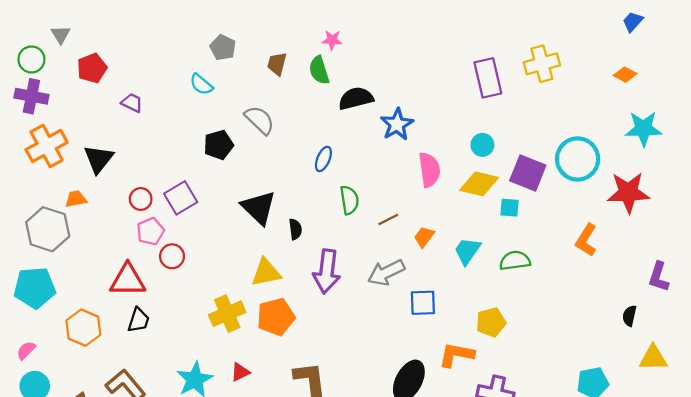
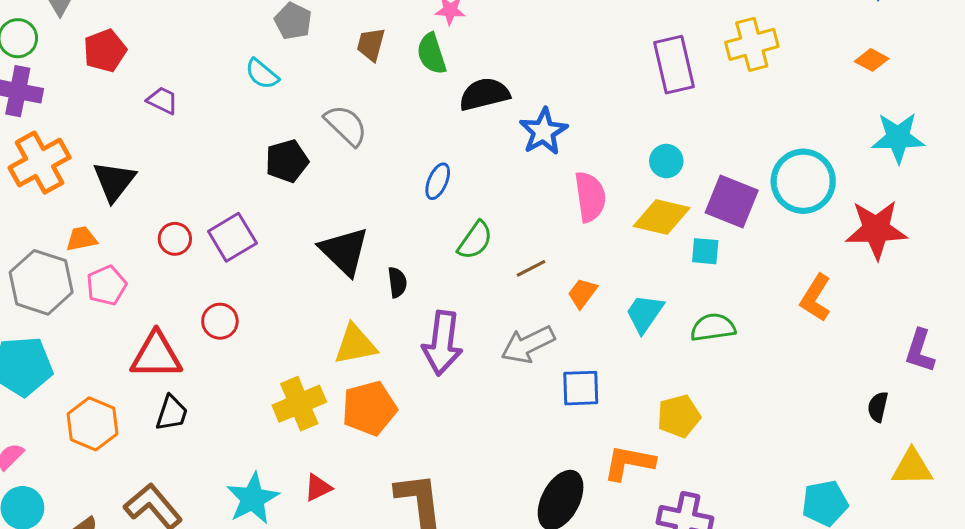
green semicircle: (349, 200) -> (475, 240), turned 44
pink pentagon: (150, 231) -> (106, 285), moved

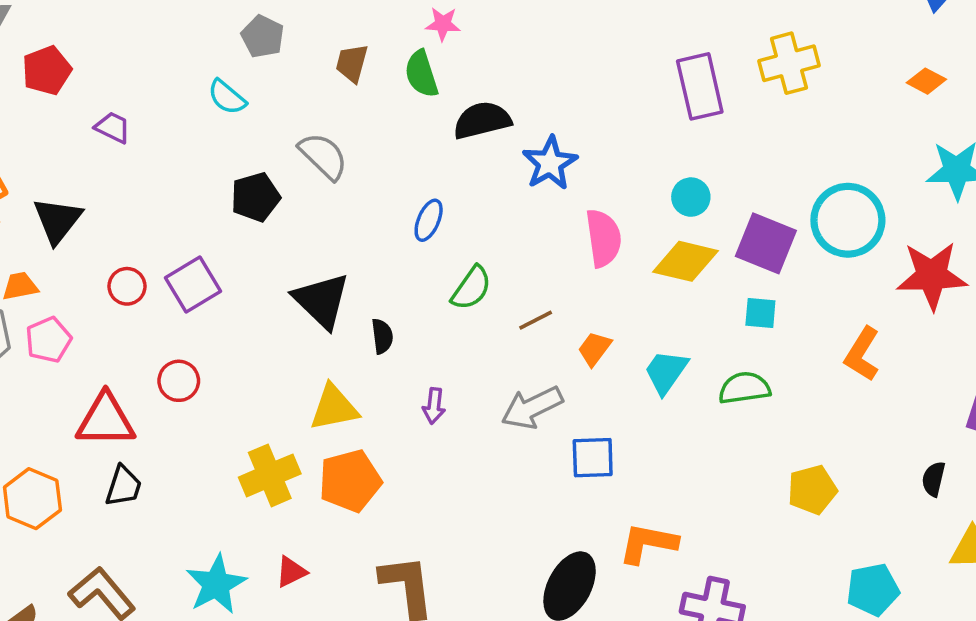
cyan square: (705, 251) -> (760, 313), moved
purple arrow: (442, 343) -> (434, 406), size x0.5
yellow pentagon: (679, 416) -> (812, 490), moved

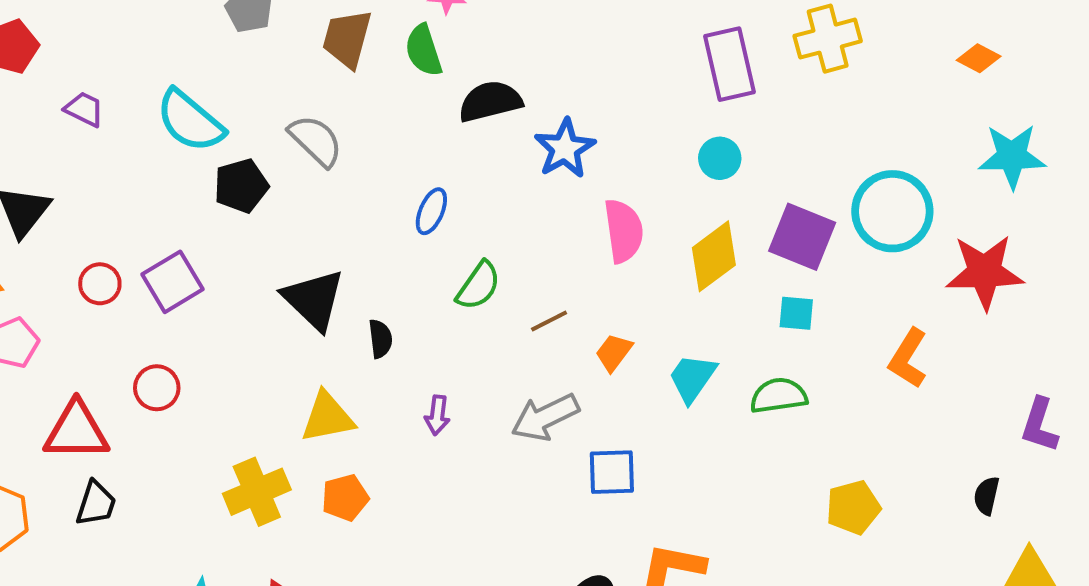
brown trapezoid: (352, 63) -> (347, 39), size x1.4
cyan semicircle: (227, 97) -> (190, 121), moved, size x1.6
cyan circle: (691, 197) -> (720, 158), moved
yellow diamond: (686, 261) -> (714, 256), turned -50
orange pentagon: (350, 481) -> (345, 498), size x0.7

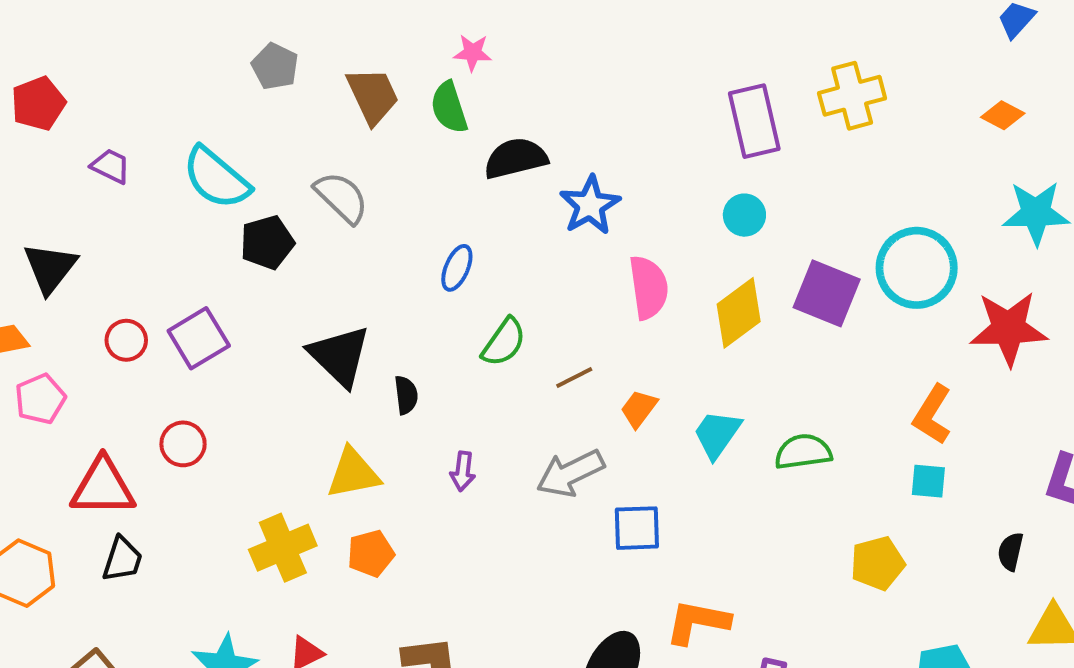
brown trapezoid: (347, 39) -> (373, 96), turned 140
cyan square: (796, 313) -> (928, 481), moved

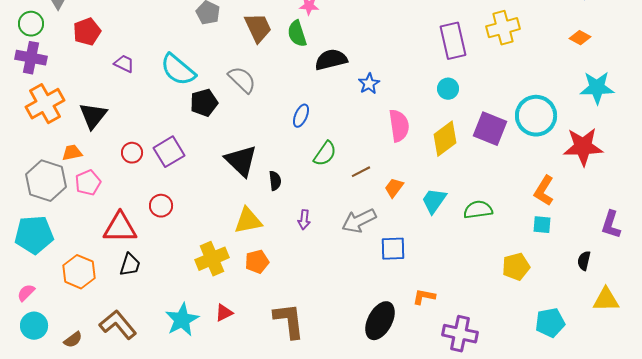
blue star: (590, 205) -> (369, 84), size x0.7
orange L-shape: (698, 622) -> (424, 297), size x0.7

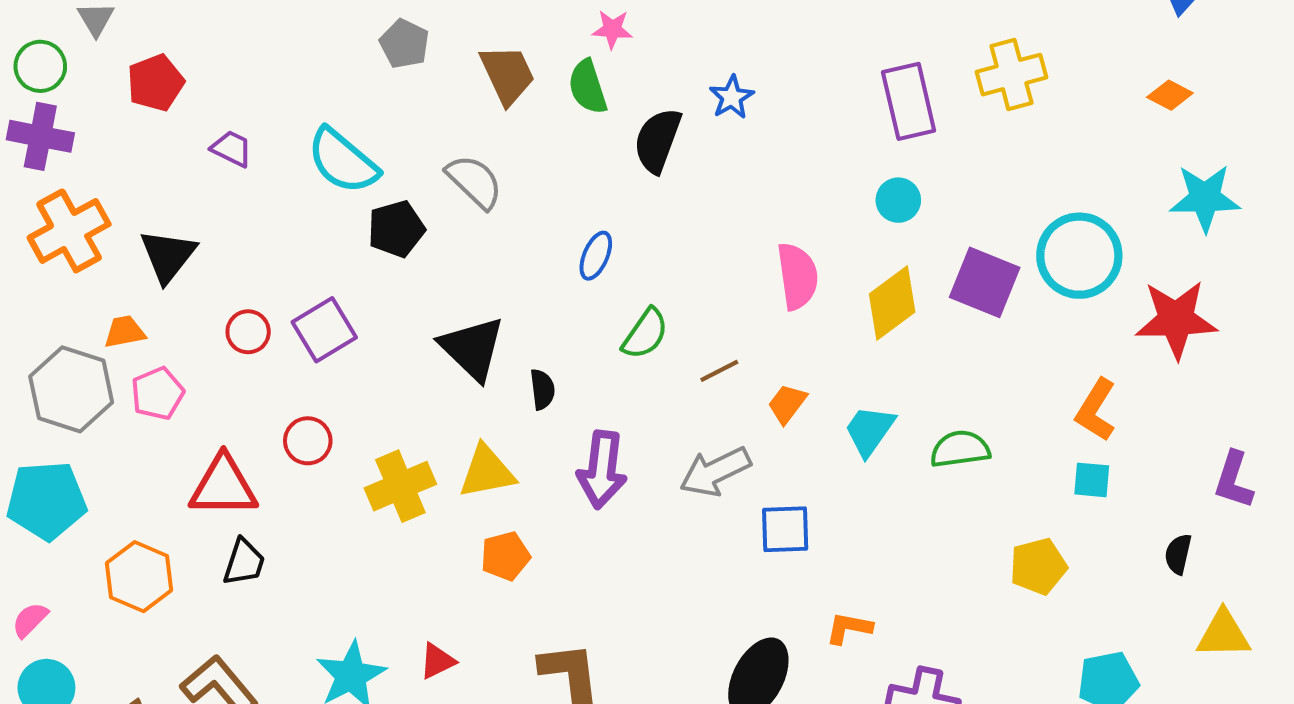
black semicircle: (331, 60) -> (658, 140), turned -56
blue star: (369, 84) -> (732, 97), moved
purple arrow: (304, 220) -> (602, 470), size x1.8
yellow cross: (212, 259) -> (400, 486), moved

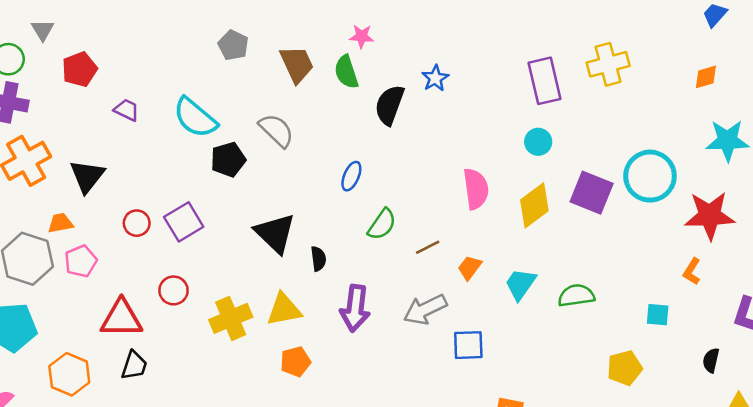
orange diamond: (1170, 95) -> (706, 77), turned -44
orange L-shape: (1096, 410) -> (692, 271), moved, size x0.7

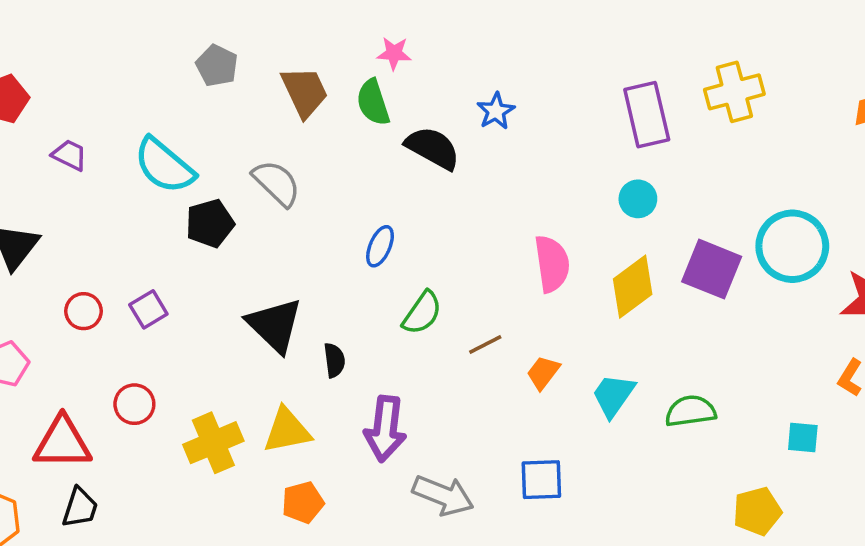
black semicircle: (390, 105) -> (433, 148), turned 99
purple square: (184, 222) -> (148, 309), size x0.7
gray arrow: (425, 310) -> (443, 495), moved, turned -132

